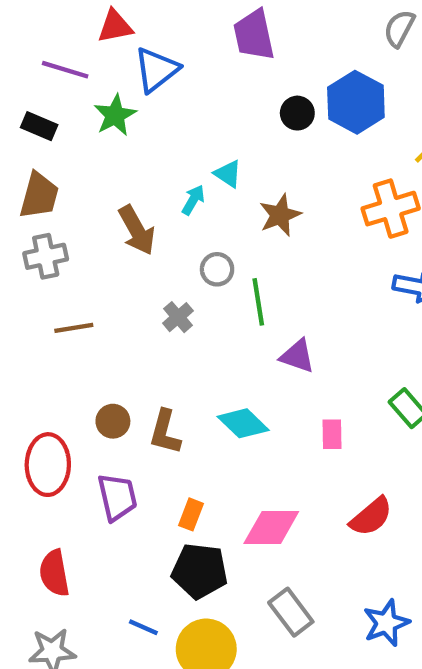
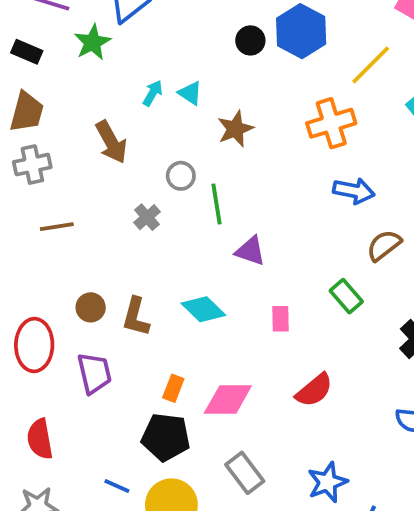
cyan arrow: (193, 200) -> (153, 93), moved
orange rectangle: (191, 514) -> (173, 388), moved

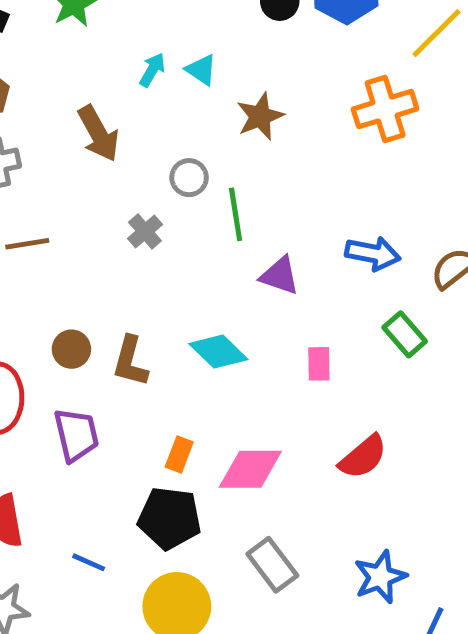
blue arrow: (354, 191) -> (373, 254), moved
blue line: (117, 486) -> (89, 562), moved

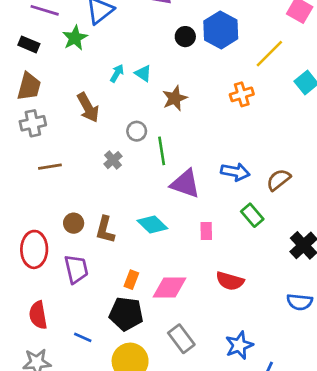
orange cross: (385, 109) -> (242, 94), size x0.7
purple triangle: (280, 276) -> (185, 184), size x1.4
red semicircle: (363, 457) -> (230, 281), turned 56

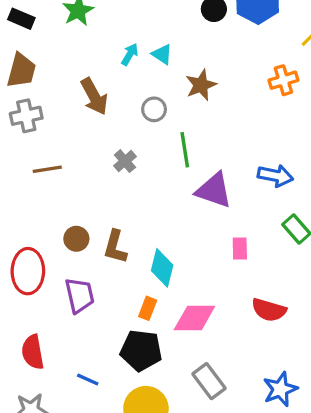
gray circle: (137, 131) -> (154, 109), moved
cyan diamond: (152, 224) -> (162, 268), moved, turned 60

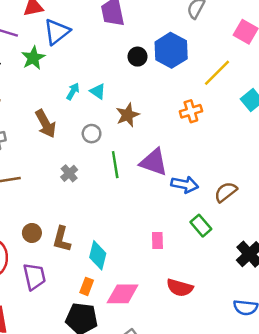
purple triangle: (214, 190) -> (154, 162), moved

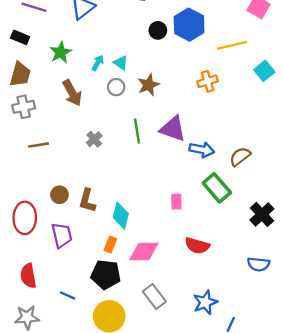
green star: (33, 58) -> (61, 52), moved
yellow line: (217, 73) -> (232, 45), turned 32
gray circle: (92, 134) -> (116, 87), moved
green rectangle: (201, 226) -> (217, 188), size x1.4

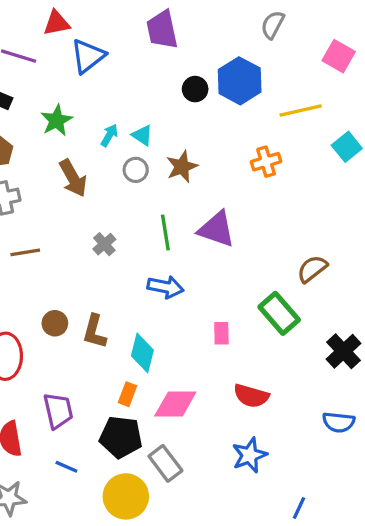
blue arrow: (202, 150) -> (165, 287), moved
purple trapezoid: (62, 235) -> (58, 411), moved
gray rectangle: (154, 297) -> (165, 463), moved
blue star: (205, 302) -> (250, 455), moved

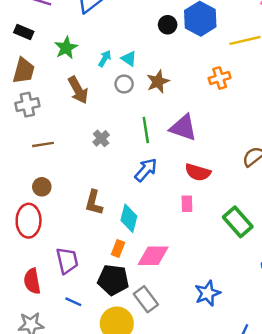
blue arrow: (165, 287) -> (146, 170), turned -60
green rectangle: (279, 313) -> (238, 222), moved
brown circle: (55, 323) -> (42, 187), moved
red semicircle: (251, 396) -> (198, 172), moved

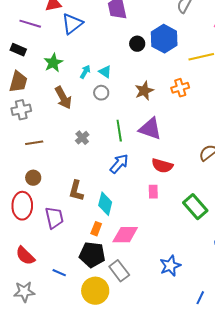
brown star: (158, 82) -> (144, 91), moved
purple trapezoid: (67, 261) -> (54, 218), moved
red semicircle: (32, 281) -> (25, 256), turned -35

